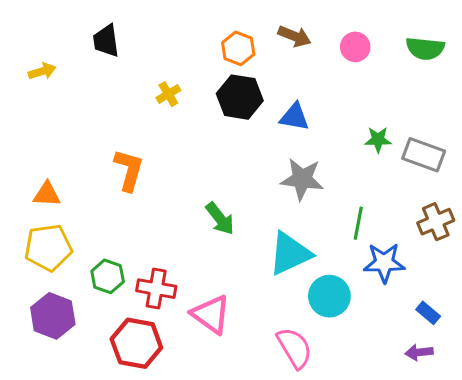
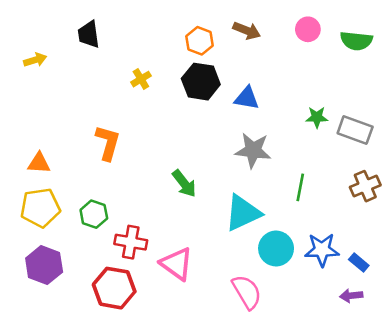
pink circle: (355, 47) -> (308, 29), moved
blue star: (384, 263) -> (322, 250), moved
green hexagon: (108, 276) -> (94, 214), moved

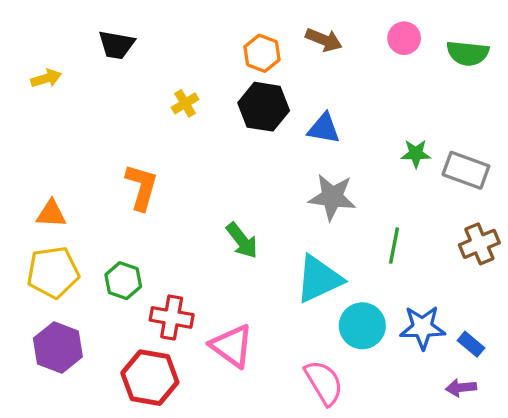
black trapezoid: (89, 34) -> (116, 45), turned -72

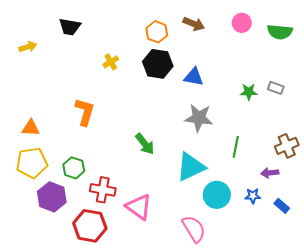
gray rectangle: (466, 170) -> (276, 88), moved, size x0.6
blue star: (423, 327) -> (253, 196), size x0.6
purple hexagon: (58, 348) -> (52, 197), moved
purple arrow: (461, 388) -> (270, 173), moved

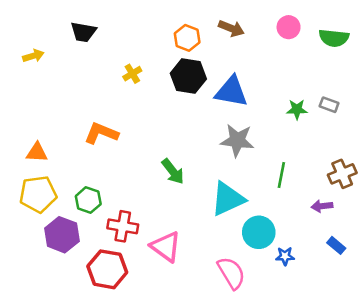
blue triangle: (194, 77) -> (231, 92), size x1.4
orange L-shape: (85, 112) -> (101, 133), turned -84
blue star: (253, 196) -> (285, 256), moved

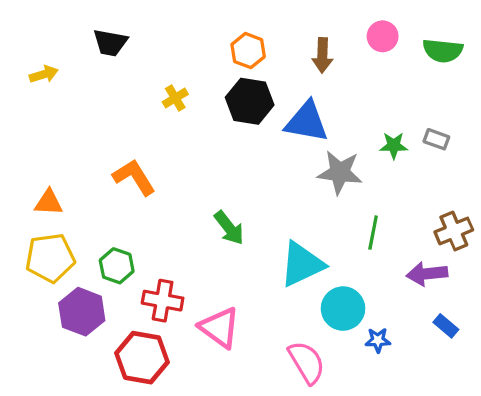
brown arrow: (231, 28) -> (322, 55), moved, turned 70
orange L-shape: (101, 133) -> (134, 177), turned 36
gray star: (237, 140) -> (340, 172), moved
purple arrow: (322, 206) -> (427, 274), size x1.4

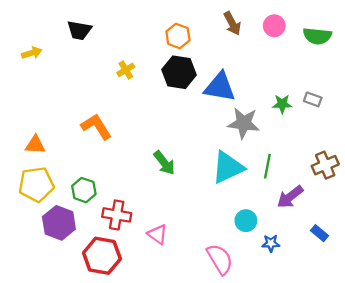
brown arrow: (322, 55) -> (232, 23), moved, turned -30
cyan triangle: (302, 264) -> (228, 167), moved
purple arrow: (427, 274) -> (290, 197), moved, turned -32
cyan circle: (343, 309) -> (246, 221), size x0.7
pink triangle: (220, 328) -> (157, 234), size x0.7

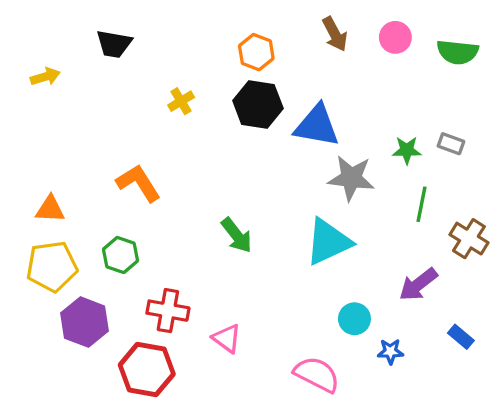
brown cross: (325, 165) -> (469, 239), turned -35
green line: (267, 166) -> (422, 204), moved
green hexagon: (84, 190) -> (120, 255), moved
pink semicircle: (220, 259) -> (317, 374), turned -32

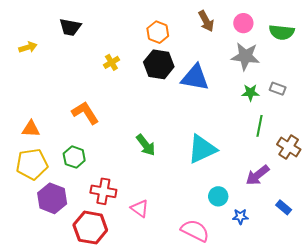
gray star: (351, 178) -> (245, 56), moved

